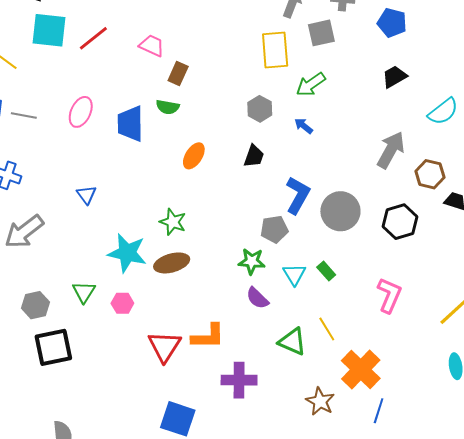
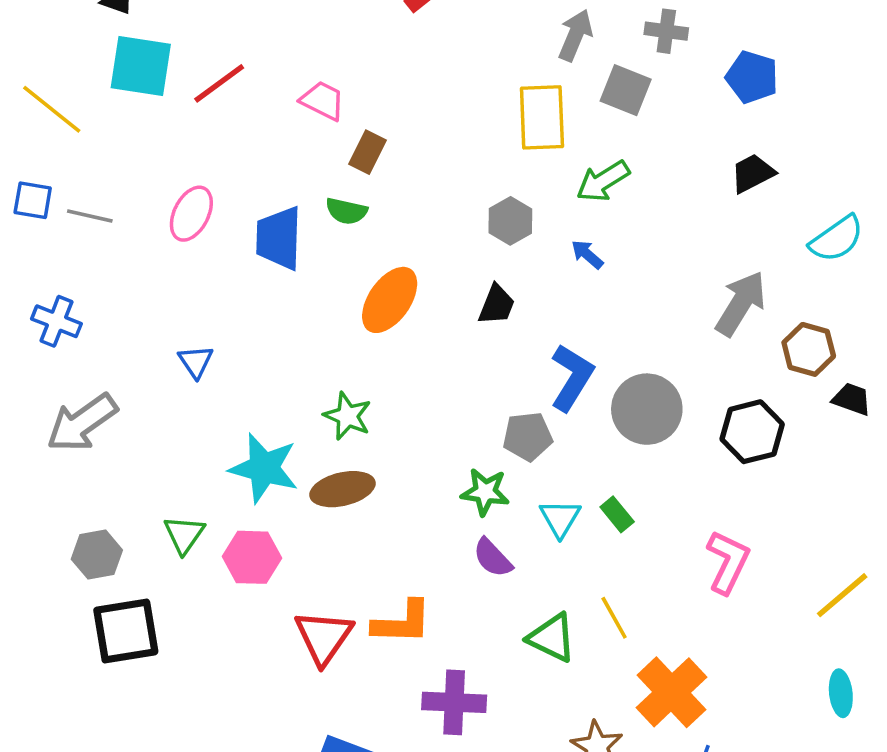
gray square: (321, 33) -> (626, 90), turned 32
orange ellipse: (194, 156) -> (390, 300), size x1.4
pink hexagon: (122, 303) -> (252, 557), size x1.4

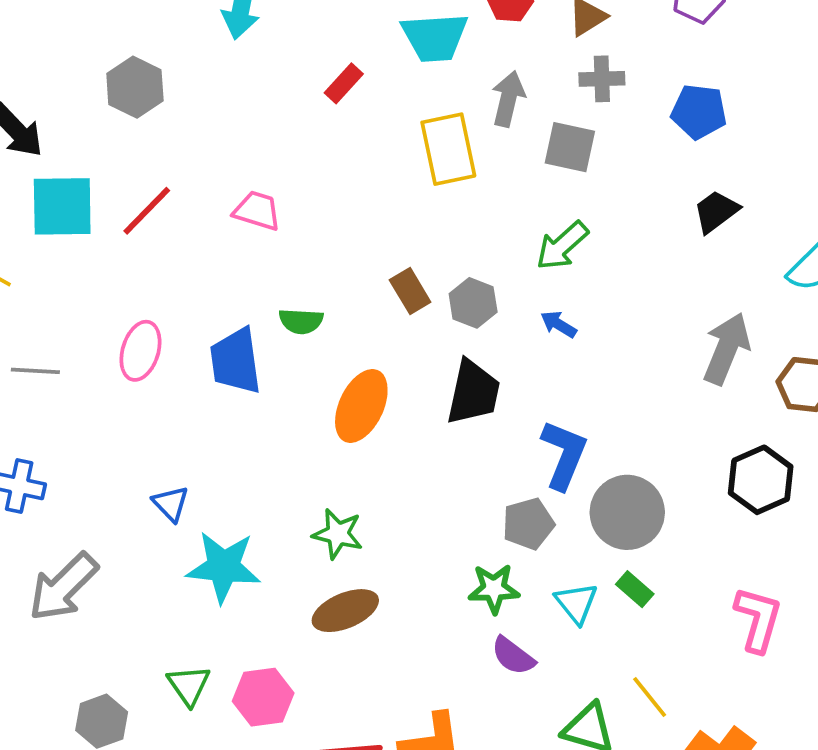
yellow rectangle: (542, 117) -> (448, 149), moved
brown rectangle: (367, 152) -> (410, 291), moved, turned -48
black trapezoid: (497, 305) -> (473, 392), size x1.5
gray circle: (647, 409) -> (627, 512), moved
cyan star: (264, 468) -> (224, 567), moved

